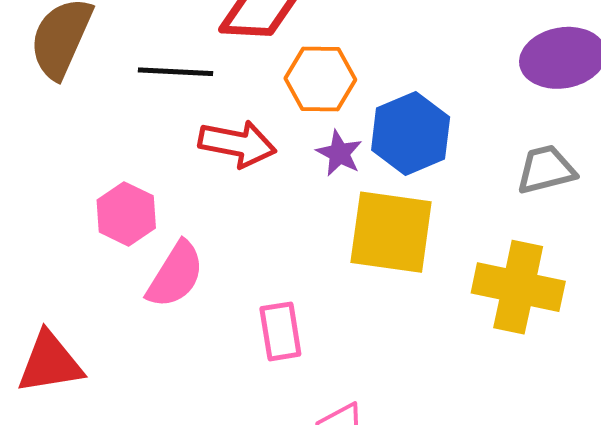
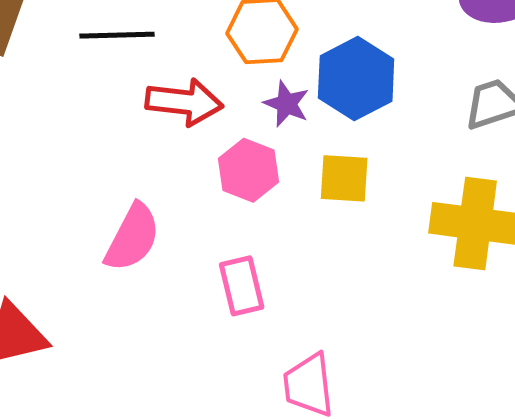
pink hexagon: (126, 214) -> (249, 170), moved
yellow square: (391, 232) -> (344, 178), size x0.6

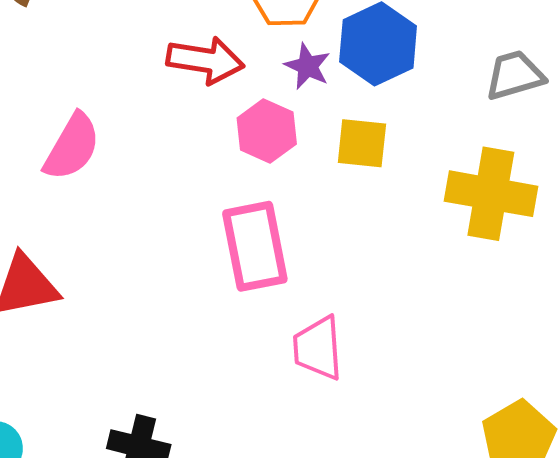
pink semicircle: (132, 237) -> (72, 147), moved
pink rectangle: (242, 286) -> (255, 246), size x1.5

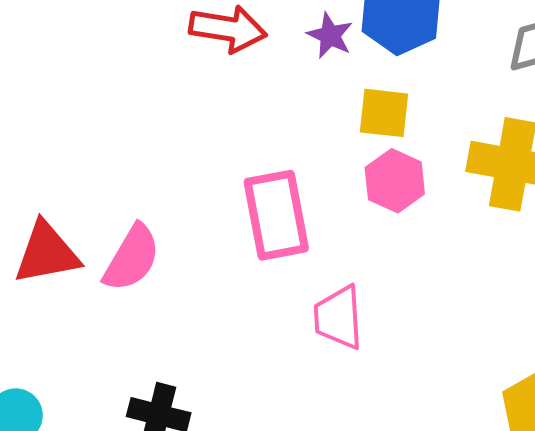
pink hexagon: (267, 131) -> (395, 181), moved
pink semicircle: (72, 147) -> (132, 258), moved

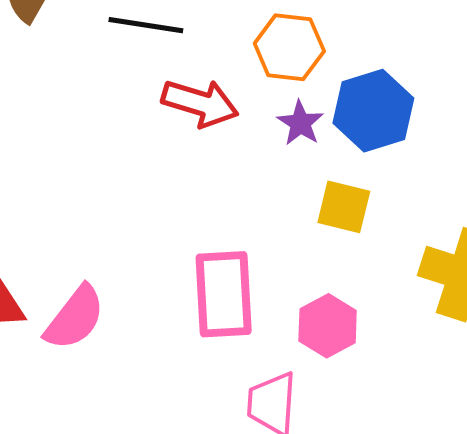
pink hexagon: (395, 181) -> (328, 326), moved

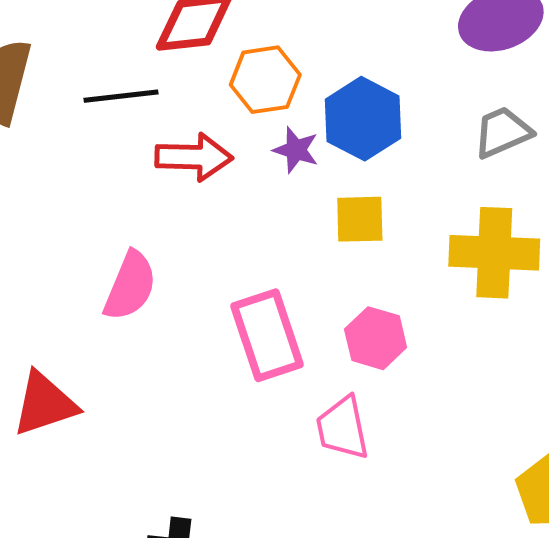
pink semicircle: (75, 318) -> (130, 286), moved

